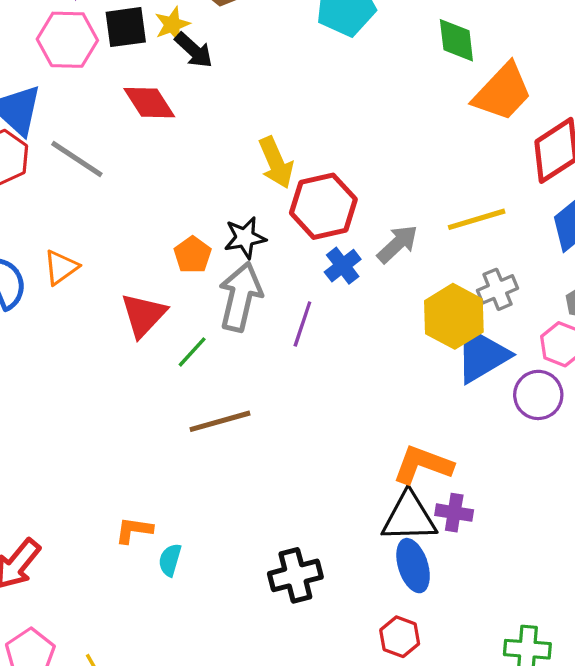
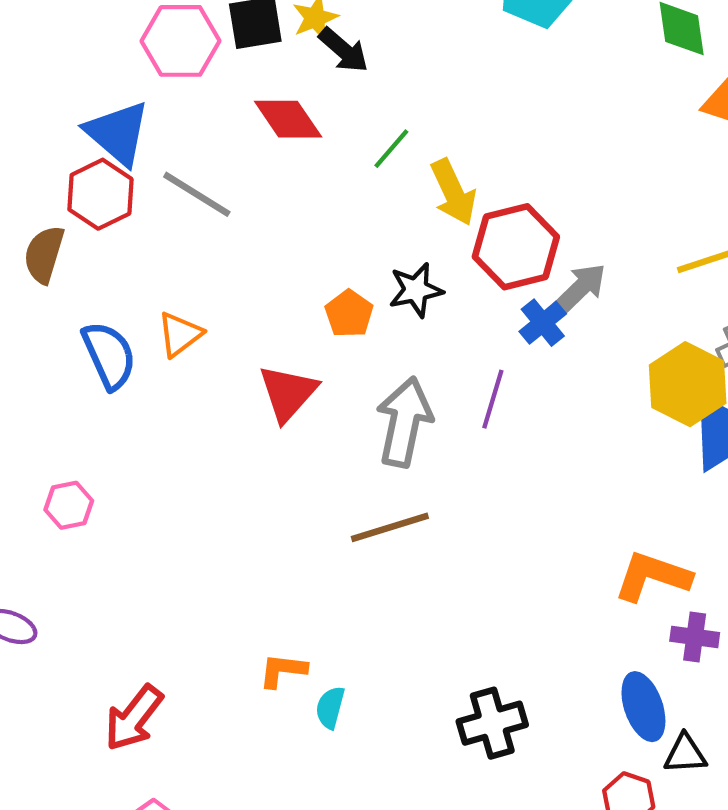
gray arrow: (397, 244) -> (580, 288), moved
gray arrow: (240, 297) -> (404, 422), moved
green line: (192, 352) -> (391, 149), moved
black triangle: (409, 517) -> (685, 754), moved, size x0.6

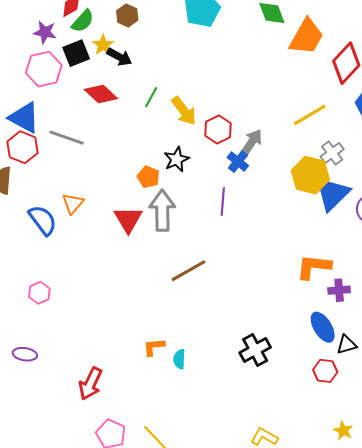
red hexagon: (516, 247) -> (218, 130), size x0.7
gray arrow: (404, 422) -> (162, 211), moved

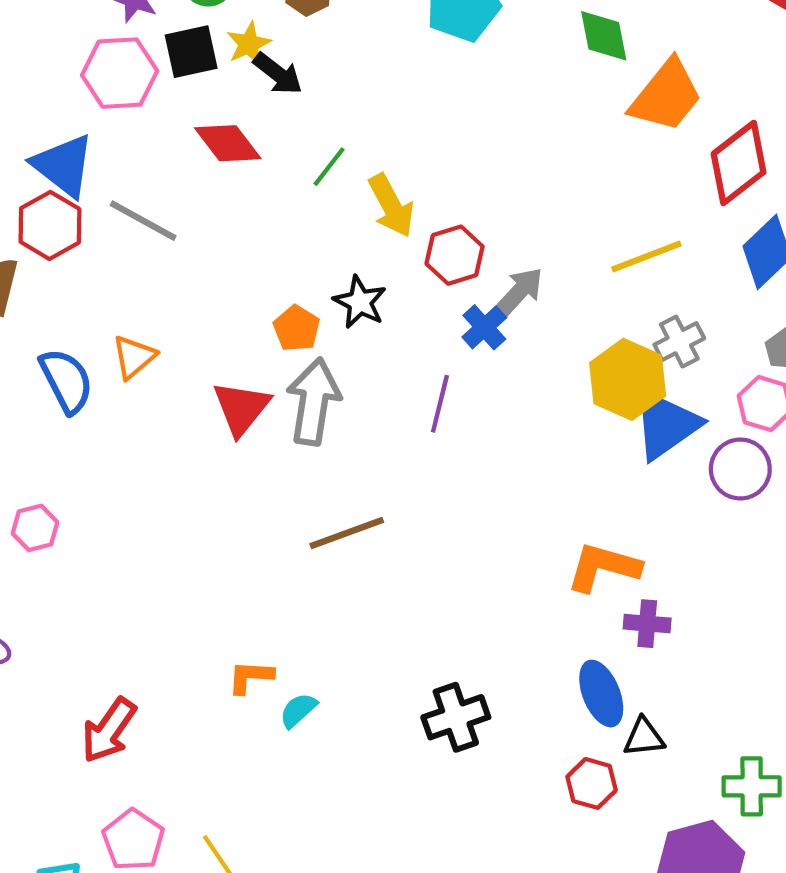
black star: (177, 159) -> (360, 302), turned -30
cyan semicircle: (179, 359) -> (298, 710), turned 36

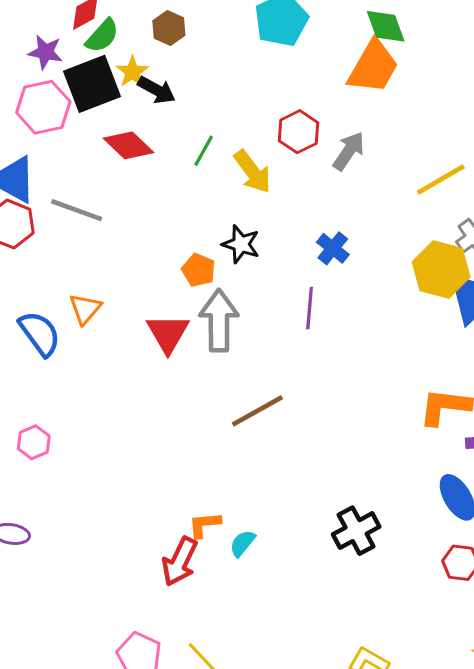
black square: (191, 52) -> (92, 84), size x1.4
orange trapezoid: (666, 96) -> (373, 67), moved
red hexagon: (455, 255) -> (298, 132), moved
gray arrow: (519, 292) -> (349, 151), moved
red arrow: (109, 730) -> (180, 562), moved

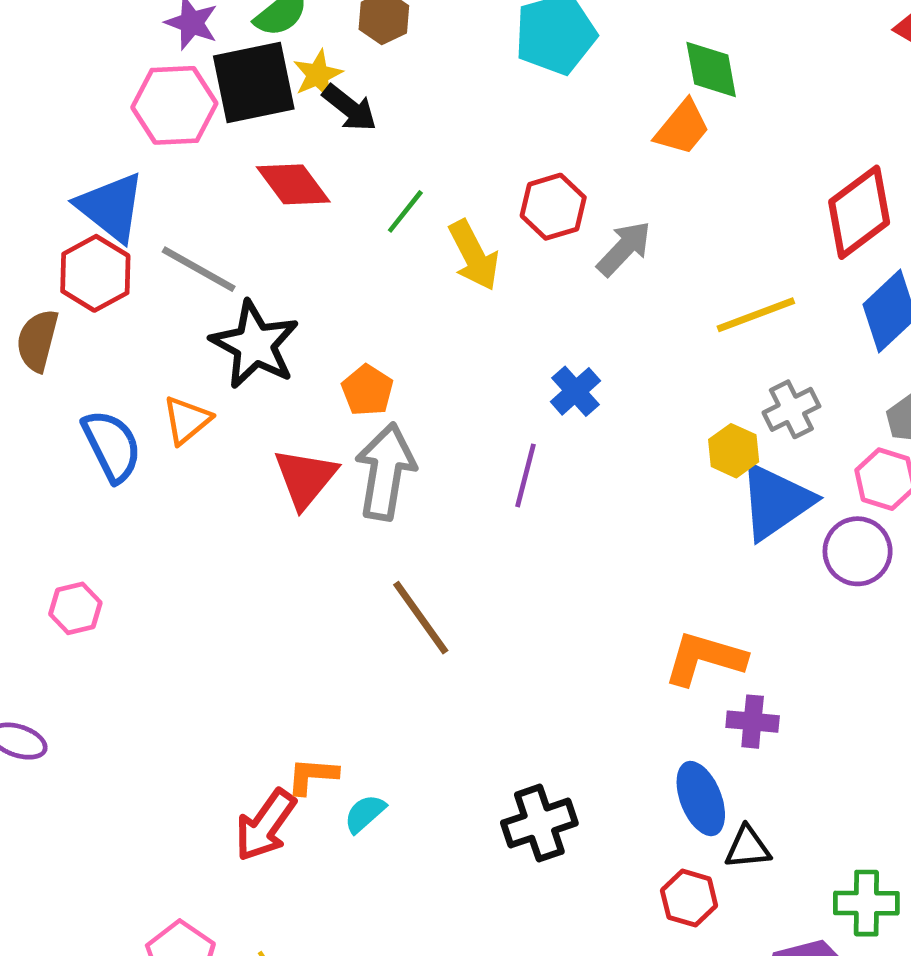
orange trapezoid: (373, 67) -> (682, 128), size x0.7
black star: (241, 244) -> (255, 345), moved, size x1.5
yellow hexagon: (441, 270) -> (734, 451), size x0.6
brown line: (257, 411) -> (421, 618), turned 74

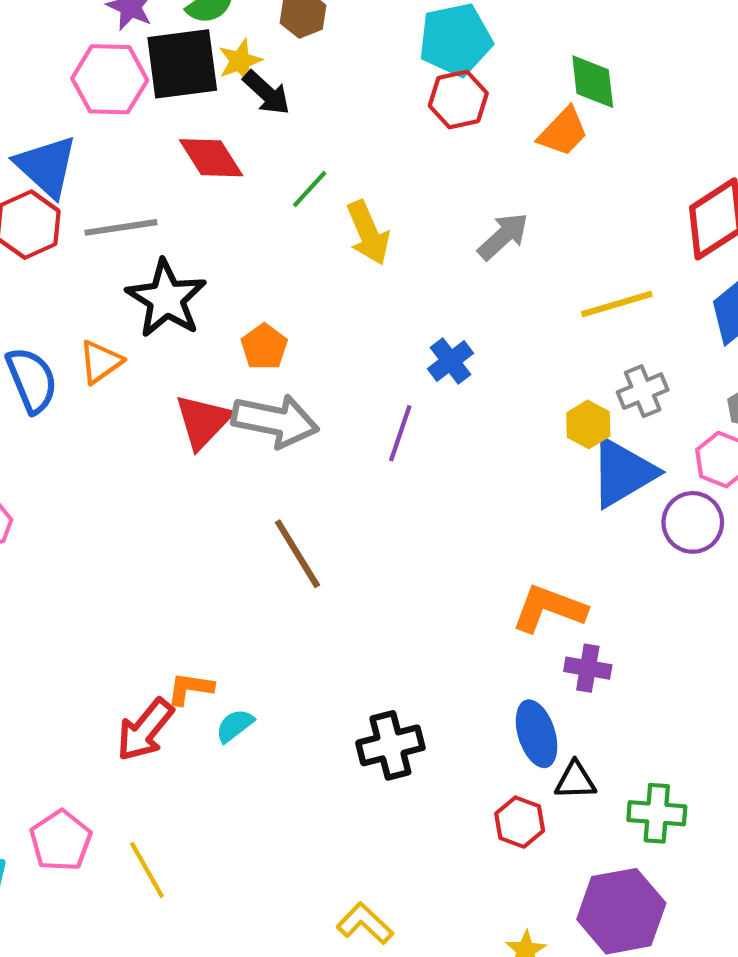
red hexagon: (553, 207) -> (458, 99), moved
gray line: (199, 269) -> (121, 227), turned -42
gray arrow: (385, 472) -> (275, 421), turned 88
green cross: (866, 903) -> (657, 813), moved

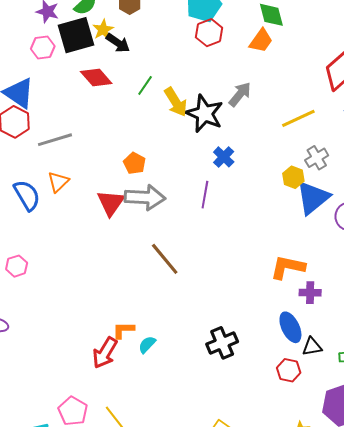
pink hexagon: (110, 79) -> (43, 47), size x0.7
gray line: (121, 227) -> (55, 140), moved
black star: (166, 299) -> (205, 114), moved

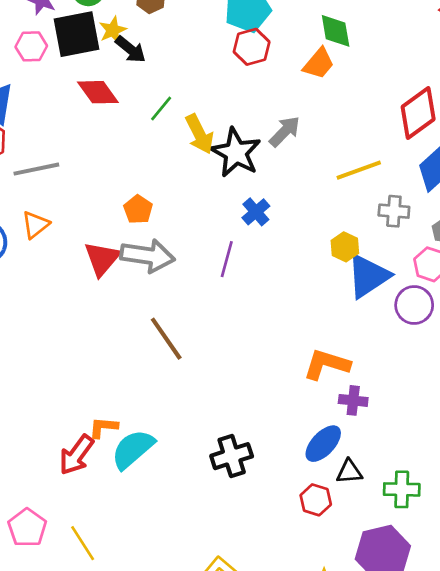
gray cross: (317, 158) -> (394, 211), moved, turned 30
blue ellipse: (290, 327) -> (323, 444), turned 64
cyan semicircle: (147, 345) -> (133, 449), size x1.8

